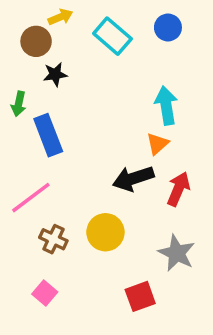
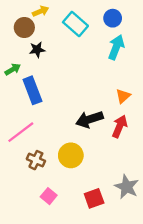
green arrow: (19, 104) -> (13, 69), turned -133
cyan arrow: (166, 106) -> (116, 47), moved, turned 30
orange triangle: (158, 144) -> (123, 96), moved
gray star: (177, 253) -> (127, 187), moved
pink square: (45, 293) -> (49, 196), moved

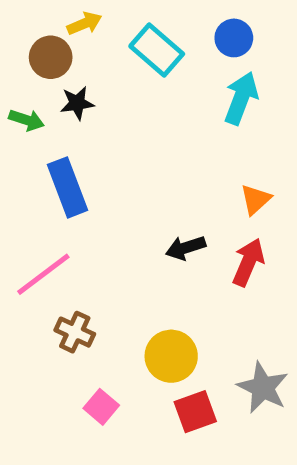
green arrow: (13, 69) -> (27, 120), moved, turned 49
black arrow: (89, 119) -> (186, 248), size x0.7
yellow circle: (71, 155) -> (171, 356), moved

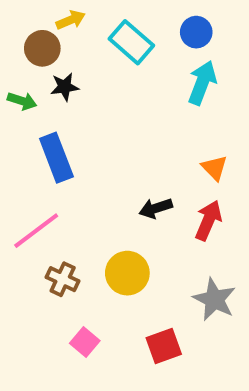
orange triangle: (256, 199) -> (214, 168), turned -32
yellow circle: (171, 356) -> (127, 273), moved
gray star: (263, 388) -> (214, 299), moved

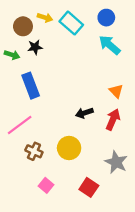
yellow arrow: (71, 20) -> (45, 18), moved, turned 40
cyan arrow: (202, 83) -> (110, 45), turned -70
red square: (164, 346) -> (89, 187), turned -36

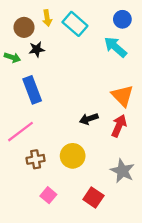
yellow arrow: (45, 18) -> (47, 18), turned 64
blue circle: (106, 18) -> (122, 19), moved
orange triangle: (116, 91) -> (122, 96), size x1.5
brown cross: (34, 151) -> (36, 159), turned -35

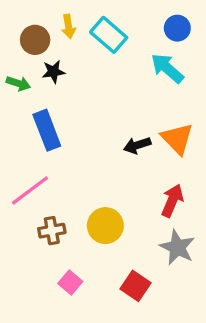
black arrow: (89, 119) -> (137, 145), moved
red arrow: (119, 126) -> (172, 201), moved

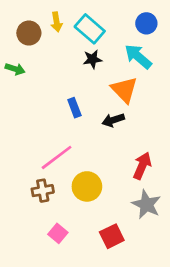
black star: (53, 72) -> (92, 59), moved
blue rectangle: (47, 130) -> (74, 108), moved, size x0.6
orange triangle: (177, 139) -> (124, 90), moved
pink line: (30, 190) -> (57, 157), moved
red square: (135, 286) -> (112, 236), turned 30

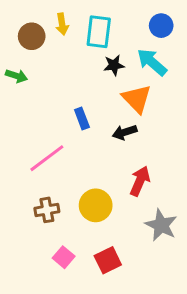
cyan rectangle: (90, 29) -> (99, 32), turned 56
black star: (92, 59) -> (114, 65), moved
pink line: (57, 157) -> (47, 158), moved
red arrow: (142, 166) -> (140, 181), moved
red square: (112, 236) -> (108, 260), moved

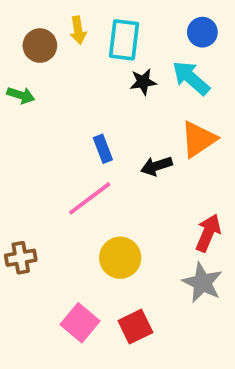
orange triangle: (137, 99) -> (199, 139), moved, turned 40
pink line: (47, 158) -> (90, 198), moved
red arrow: (140, 181) -> (208, 233), moved
brown cross: (47, 210) -> (21, 258), moved
pink square: (64, 257) -> (80, 323), size x1.4

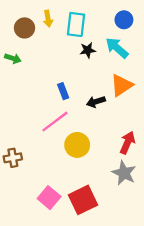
yellow circle: (120, 258) -> (77, 145), moved
red square: (135, 327) -> (83, 200), size x1.4

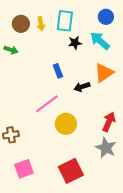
yellow arrow: (48, 19) -> (41, 24), moved
blue rectangle: (63, 91) -> (58, 71), moved
pink square: (49, 198) -> (24, 169), moved, turned 30

